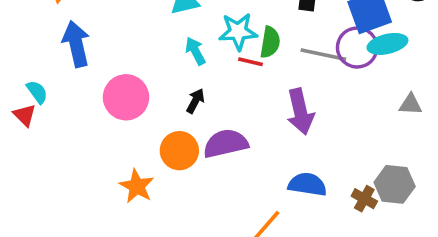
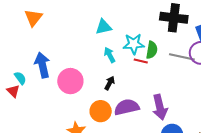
blue arrow: (76, 44) -> (42, 65), moved
purple arrow: (300, 112) -> (160, 107), moved

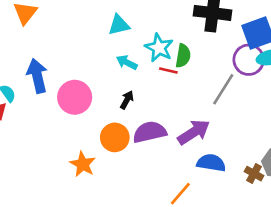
cyan star: (134, 44) -> (159, 48), turned 30
cyan arrow: (110, 55) -> (127, 62), turned -35
gray line: (182, 57) -> (223, 89), moved, turned -70
purple arrow: (160, 107) -> (194, 132), turned -110

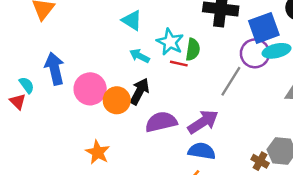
cyan triangle: (119, 25) -> (132, 20), turned 45
black arrow: (127, 100) -> (140, 91), size x1.5
orange circle: (115, 137) -> (117, 100), moved
blue semicircle: (211, 163) -> (202, 151), moved

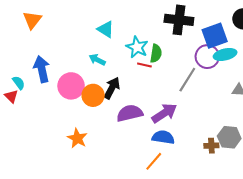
cyan arrow: (140, 56) -> (97, 60), moved
brown cross: (260, 161) -> (211, 146), turned -32

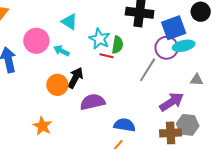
pink circle: (71, 86) -> (36, 41), moved
purple arrow: (164, 113) -> (172, 102), moved
brown cross: (211, 146) -> (171, 133), size x1.5

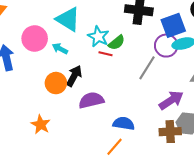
cyan triangle: (69, 22) -> (68, 19), size x1.5
green semicircle: (117, 45) -> (117, 43), turned 42

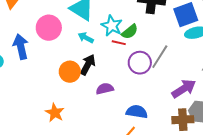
purple circle: (166, 46) -> (140, 63), moved
cyan arrow: (60, 49) -> (86, 38), moved
purple semicircle: (91, 100) -> (105, 89), size x0.7

